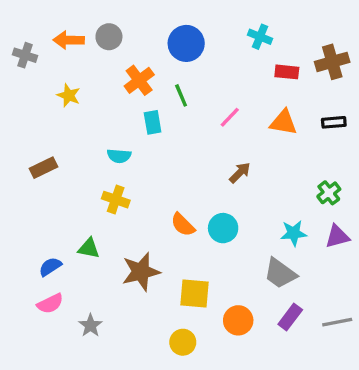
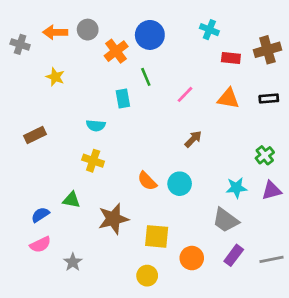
orange cross: (139, 80) -> (116, 51), moved

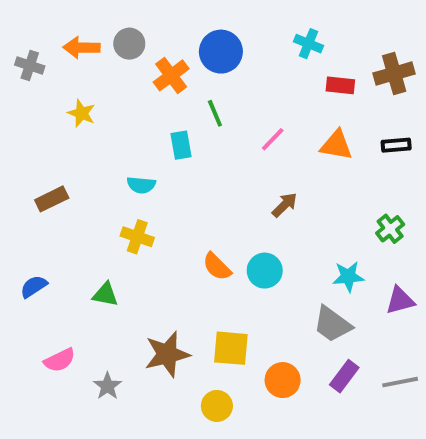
purple triangle: (272, 190) -> (400, 300), moved
blue semicircle: (40, 215) -> (34, 286), moved
brown star: (113, 219) -> (167, 354), moved

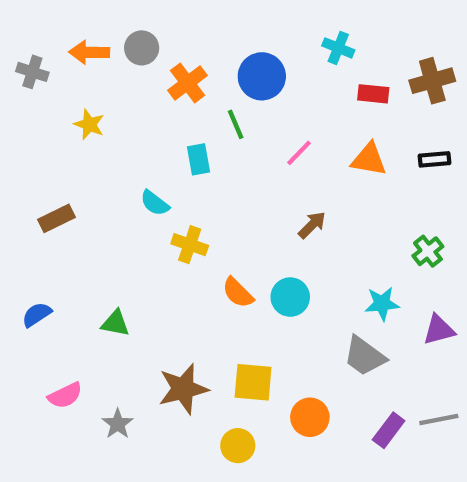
blue circle: (221, 52) -> (262, 76), moved
cyan semicircle: (141, 185) -> (155, 203), turned 32
yellow cross: (137, 237) -> (190, 245), moved
purple rectangle: (344, 376) -> (389, 430), moved

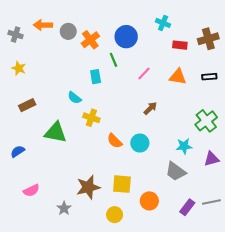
gray circle: (142, 48) -> (68, 31), moved
yellow star: (89, 124) -> (19, 68), moved
green cross: (428, 251) -> (206, 121), size x1.5
green triangle: (115, 323) -> (56, 132), moved, size x1.6
gray star: (118, 424) -> (64, 208), moved

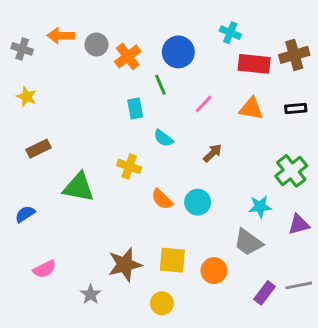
red rectangle: (180, 45) -> (254, 64), size x1.5
cyan semicircle: (75, 98) -> (163, 138), moved
orange circle: (149, 201) -> (214, 271), moved

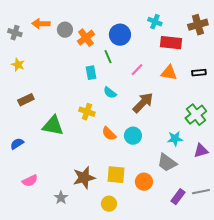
brown cross: (294, 55) -> (198, 25), moved
brown arrow: (212, 153) -> (143, 103), size x1.6

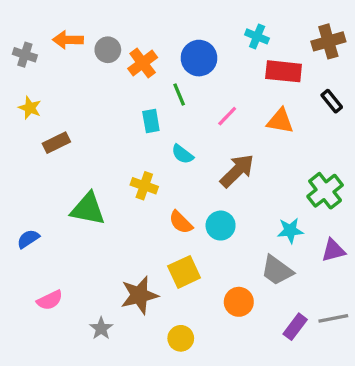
black rectangle: (199, 73) -> (332, 101), moved, turned 56
brown rectangle: (26, 100) -> (56, 143), moved
yellow square: (116, 175) -> (184, 272), moved, turned -30

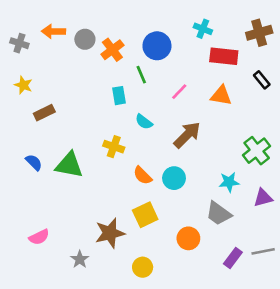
blue semicircle: (28, 239) -> (34, 162), moved, turned 78

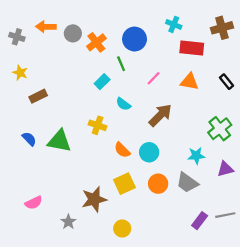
black rectangle: (262, 80) -> (226, 82), moved
cyan rectangle: (119, 96) -> (102, 82), turned 56
orange circle: (188, 238) -> (158, 184), moved

